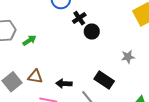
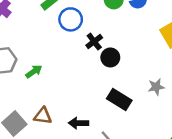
black rectangle: (104, 80) -> (119, 99), moved

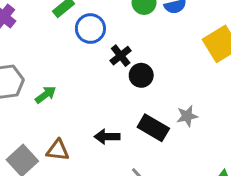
gray star: (156, 87) -> (187, 116), moved
black arrow: (79, 123) -> (107, 137), moved

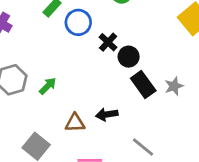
black rectangle: (153, 128) -> (143, 85), moved, turned 32
brown triangle: (58, 150) -> (75, 123), moved

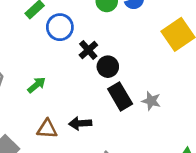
green arrow: (48, 86) -> (37, 85), moved
gray star: (174, 86) -> (151, 101), turned 30

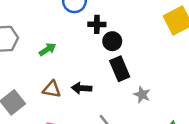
black cross: (88, 50) -> (97, 24), turned 35
gray star: (151, 101) -> (142, 95), moved

